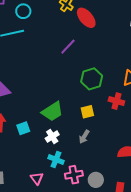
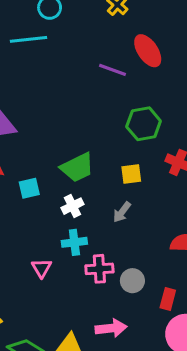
red ellipse: (86, 18) -> (148, 51), moved
purple line: (68, 47) -> (113, 70), turned 60
cyan cross: (56, 160) -> (74, 242), turned -35

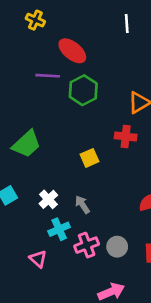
green hexagon: (144, 124) -> (83, 90), moved
green trapezoid: (77, 167) -> (27, 144), moved
gray arrow: (122, 212) -> (82, 205), moved, turned 126

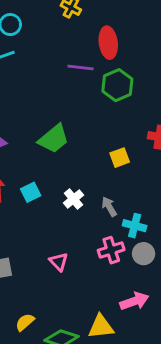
red ellipse: (72, 51) -> (108, 43), turned 40
cyan cross: (59, 229) -> (135, 226), moved, turned 35

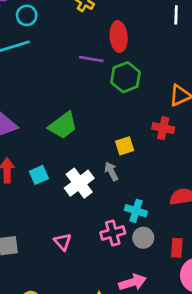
white cross: (73, 199) -> (79, 183), size x1.5
gray arrow: (109, 207) -> (111, 171), moved

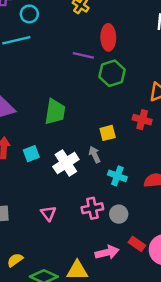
green trapezoid: (63, 125) -> (55, 112), turned -48
cyan cross: (136, 211) -> (117, 176), moved
red rectangle: (177, 248) -> (137, 244), moved, turned -63

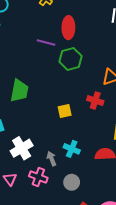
gray arrow: (95, 155) -> (52, 159), moved
white cross: (66, 163) -> (22, 148), moved
pink cross: (92, 208) -> (38, 177), moved, turned 30

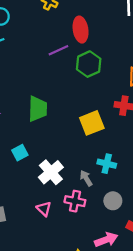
purple line: (46, 42) -> (58, 50), turned -30
yellow square: (65, 111) -> (92, 123), size x1.5

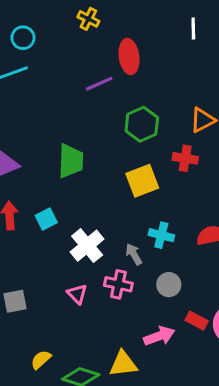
green hexagon: (89, 64) -> (142, 124), moved

